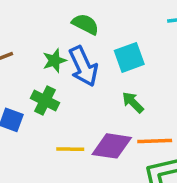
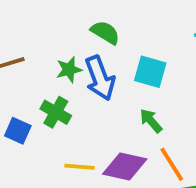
cyan square: (129, 57) -> (150, 72), turned 32
orange line: (155, 141) -> (172, 164), turned 56

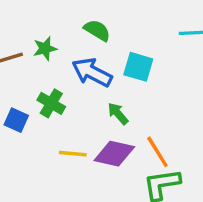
green star: (69, 70) -> (45, 48), moved
blue arrow: (100, 78) -> (92, 72), turned 138
green arrow: (151, 121) -> (118, 114), moved

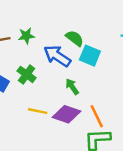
green semicircle: (97, 30) -> (75, 38), moved

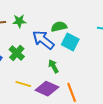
green semicircle: (75, 38) -> (59, 27), turned -56

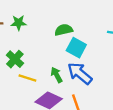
blue arrow: (43, 40) -> (80, 73), moved
yellow line: (23, 84) -> (27, 78), moved

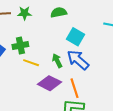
green semicircle: (64, 30) -> (59, 12), moved
green cross: (15, 59) -> (20, 46), turned 35

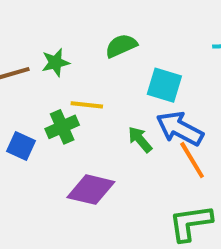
yellow line: (31, 63) -> (87, 105), moved
purple diamond: (50, 83) -> (91, 190), moved
orange line: (75, 88) -> (192, 160), moved

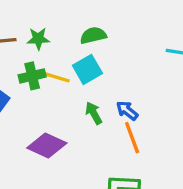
cyan square: (164, 85) -> (87, 69), moved, turned 32
green cross: (62, 127) -> (32, 76), moved
blue arrow: (180, 129) -> (127, 111), size x0.6

